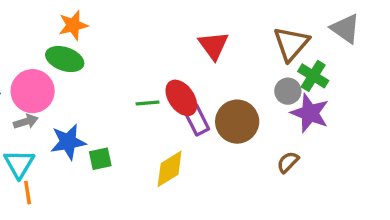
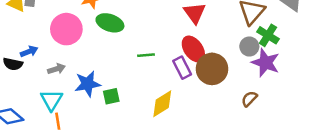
green ellipse: (65, 59) -> (110, 23), moved
pink circle: (33, 91) -> (66, 29), moved
red ellipse: (181, 98) -> (193, 49), moved

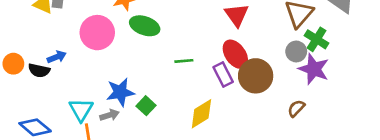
gray arrow: (56, 69) -> (109, 115), moved
green square: (111, 96) -> (146, 106), turned -35

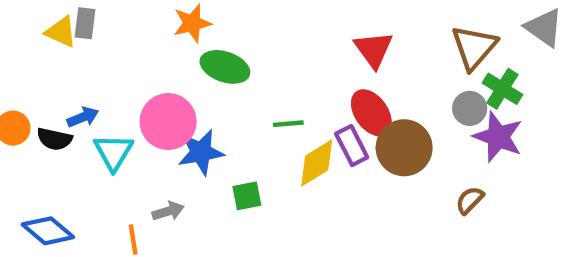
pink circle: (97, 33) -> (168, 122), moved
blue star: (120, 92) -> (201, 152), moved
green square: (146, 106) -> (247, 196), moved, turned 36
cyan triangle: (81, 110) -> (113, 152), moved
yellow diamond: (201, 114) -> (317, 163), moved

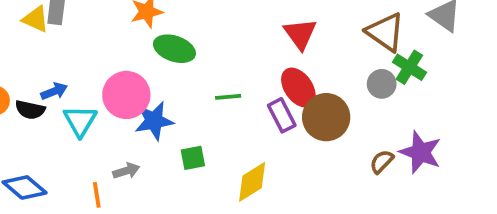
brown triangle: (474, 47) -> (385, 32), turned -36
purple star: (498, 137) -> (421, 152), moved
yellow diamond: (317, 163) -> (252, 182), moved

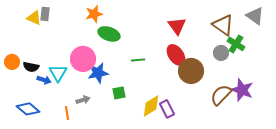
blue arrow: (54, 91) -> (44, 80), moved, turned 40
purple rectangle: (282, 115) -> (167, 109), moved
brown semicircle: (382, 162) -> (221, 95), size x1.6

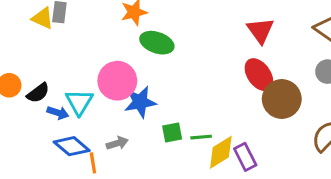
green line: (138, 60) -> (201, 137), moved
black semicircle: (31, 67) -> (38, 93), turned -49
blue diamond: (28, 109) -> (72, 146), moved

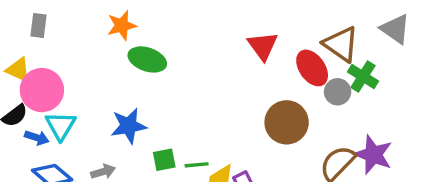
yellow triangle: (43, 18) -> (18, 70), moved
red ellipse: (259, 75) -> (312, 68), moved
pink circle: (117, 81) -> (42, 90), moved

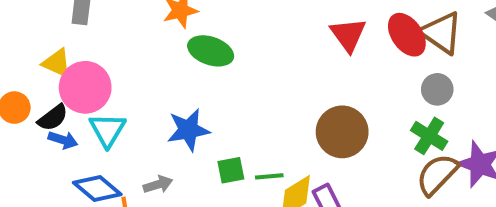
red ellipse: (312, 68) -> (407, 35), moved
green cross: (363, 76) -> (429, 136), moved
brown circle: (287, 122) -> (342, 132), moved
blue arrow: (37, 138) -> (63, 140), moved

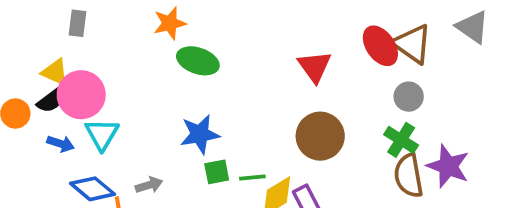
red triangle: (348, 35) -> (315, 66), moved
black semicircle: (53, 118) -> (51, 100), moved
blue star: (188, 130) -> (200, 134), moved
brown semicircle: (437, 174) -> (409, 176), turned -54

